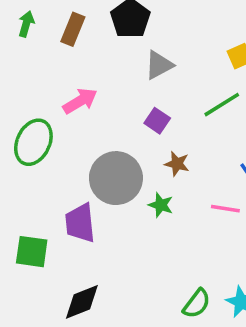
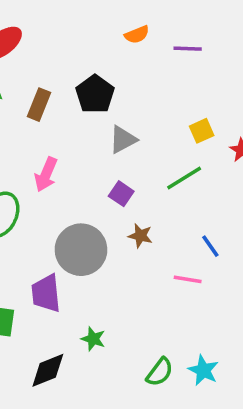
pink arrow: (80, 101) -> (46, 174), turned 144
green star: (161, 205) -> (93, 339), moved

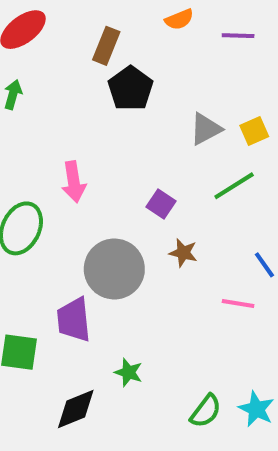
brown rectangle: (39, 105) -> (106, 46), moved
gray triangle: (123, 140) -> (206, 129), moved
pink arrow: (46, 174) -> (74, 182), turned -32

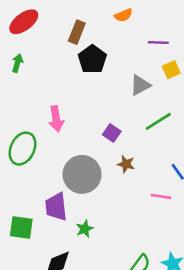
purple line: (238, 36) -> (158, 42), moved
yellow square: (254, 131) -> (171, 70), moved
green star: (129, 372) -> (85, 229), moved, turned 30

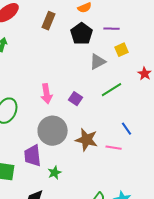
black pentagon: (92, 59) -> (82, 34), moved
pink arrow: (56, 119) -> (47, 94), moved
brown star: (126, 164) -> (87, 140), moved, size x1.6

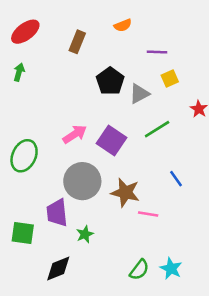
black pentagon: (82, 34) -> (110, 81), moved
pink arrow: (47, 94) -> (75, 134), turned -114
purple square: (76, 99) -> (111, 141), size x1.6
pink line: (114, 148) -> (148, 214), moved

